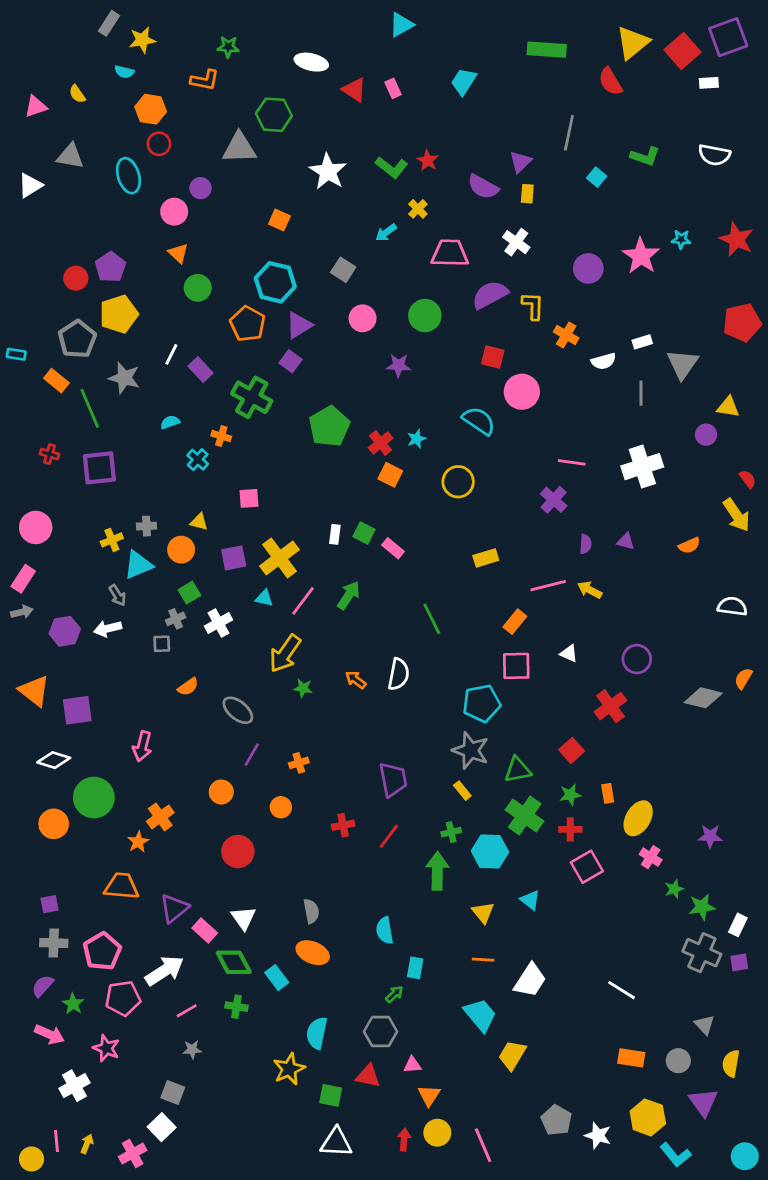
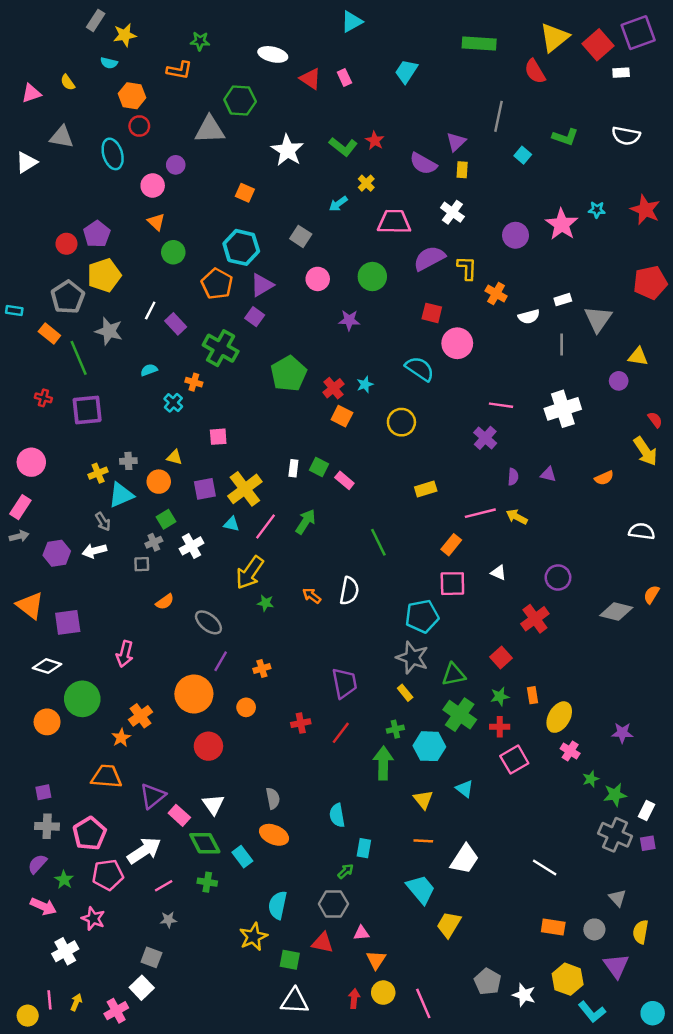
orange circle: (221, 792) -> (194, 694), size x1.8

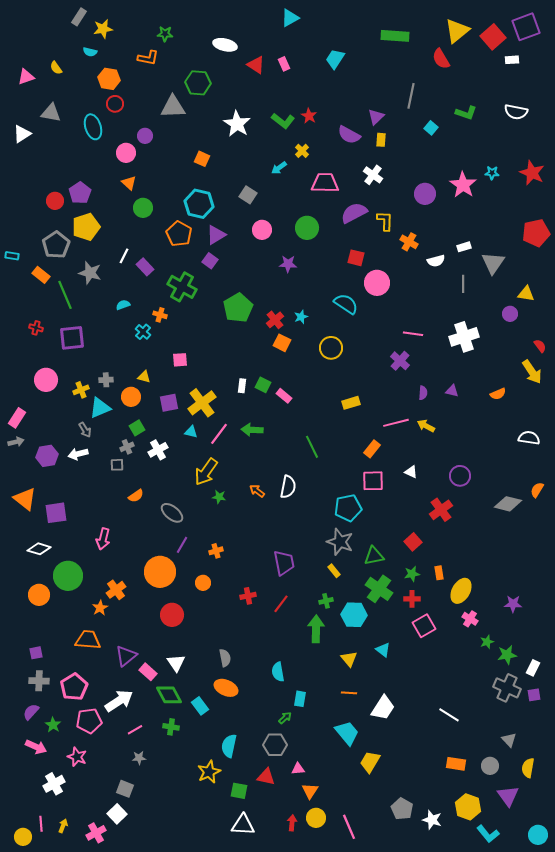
pink circle: (31, 462) -> (46, 380), moved
green arrow: (306, 522) -> (252, 430), turned -120

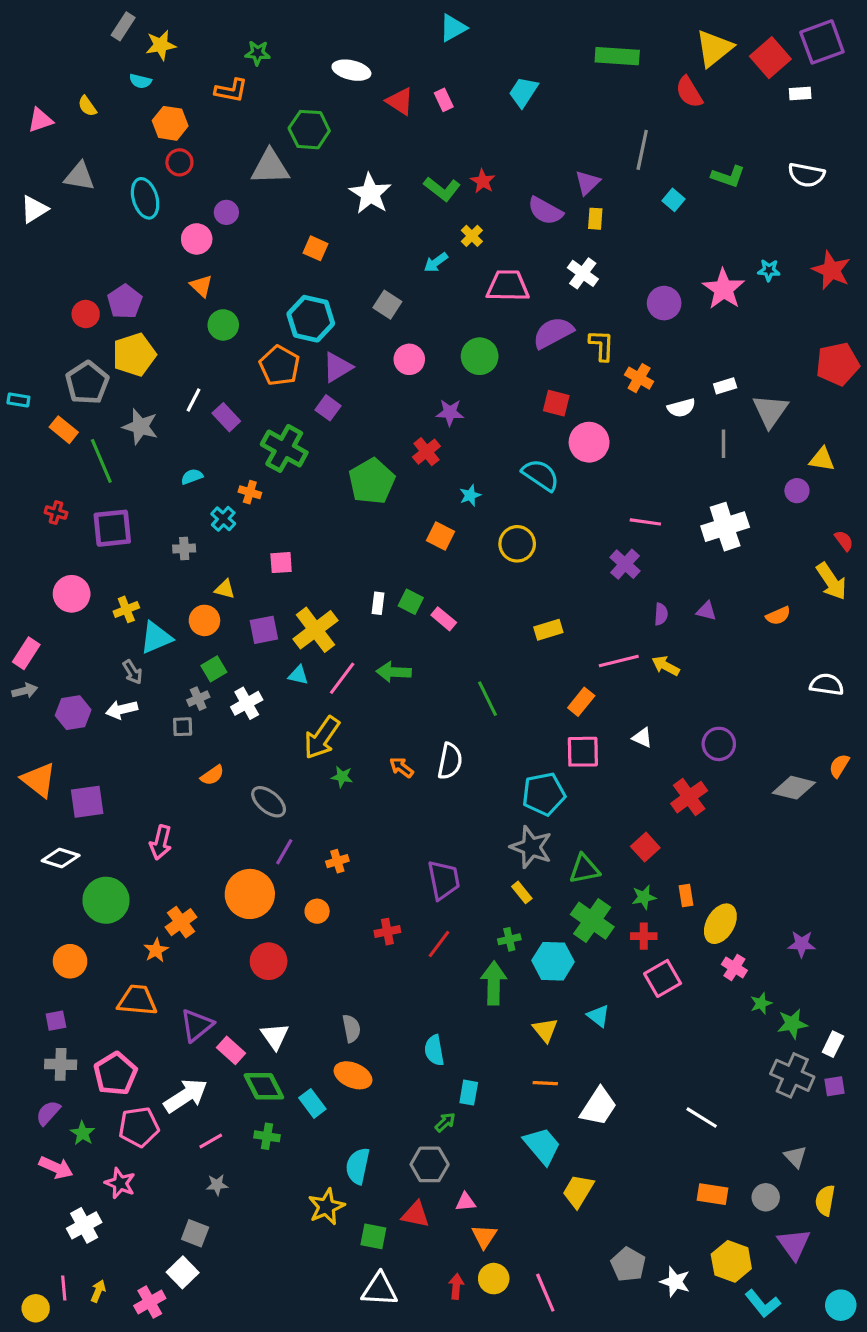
red cross: (275, 320) -> (426, 452), moved
gray cross: (106, 380) -> (184, 549), moved
orange circle: (39, 595) -> (70, 961), moved

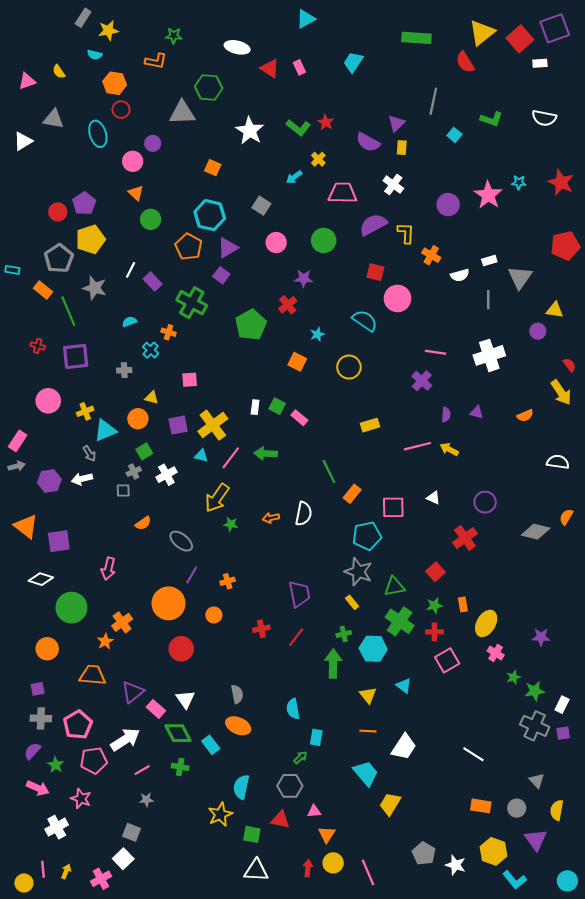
orange rectangle: (581, 702) -> (352, 494), moved
orange arrow: (401, 767) -> (271, 518), turned -49

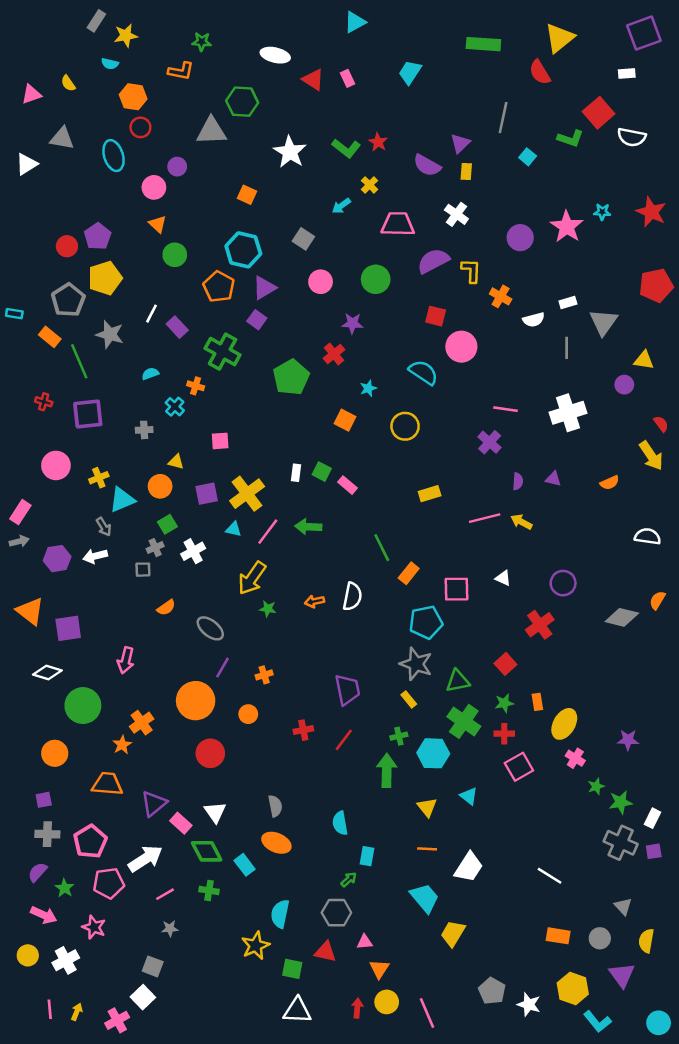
red square: (520, 39) -> (599, 113), moved
yellow circle: (24, 883) -> (28, 955), moved

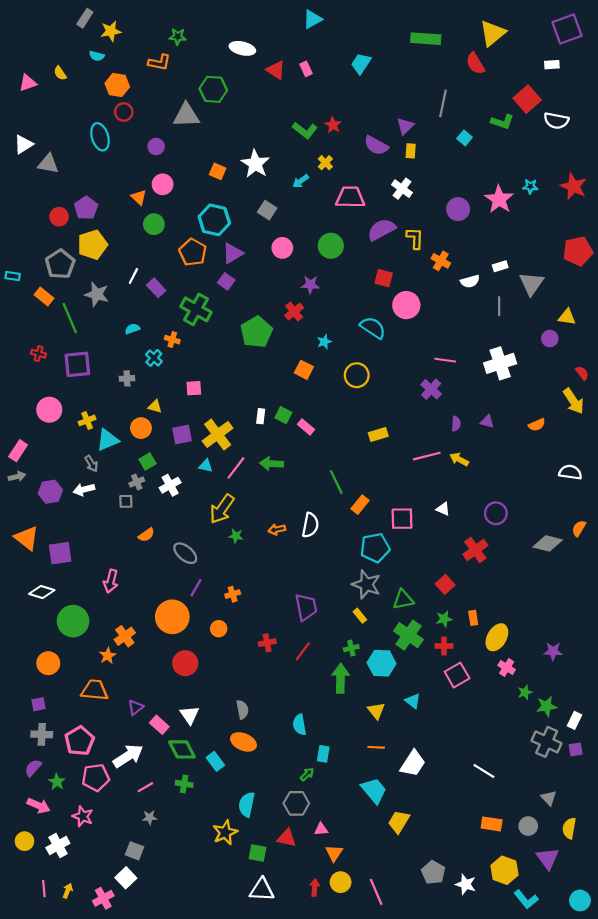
gray triangle: (62, 138) -> (48, 164), moved
white star: (290, 152) -> (255, 164), moved
pink circle: (154, 187) -> (163, 184), moved
purple triangle: (154, 804) -> (136, 707), size x0.7

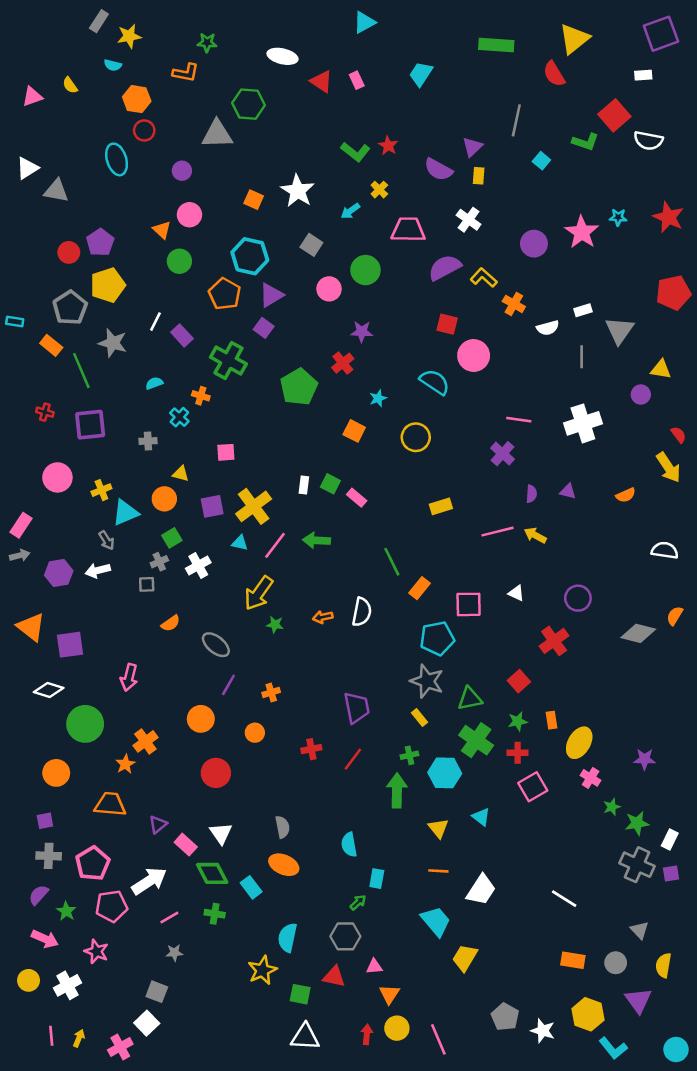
yellow L-shape: (415, 238) -> (484, 278), turned -50
green circle: (331, 246) -> (365, 270), moved
orange circle: (172, 617) -> (201, 719), size x0.7

